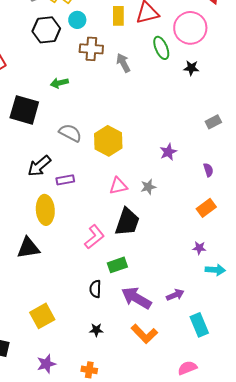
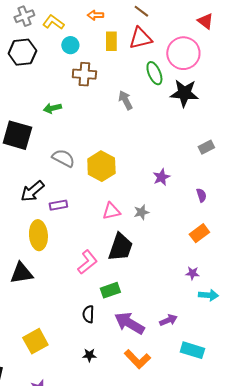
black hexagon: (46, 30) -> (22, 52), moved
gray arrow: (123, 63) -> (125, 100), moved
black star: (191, 68) -> (184, 93), size x1.8
cyan rectangle: (199, 325) -> (192, 350), turned -50

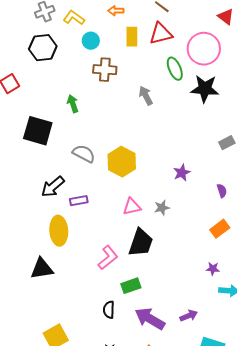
green arrow: (52, 108) -> (73, 104), turned 84

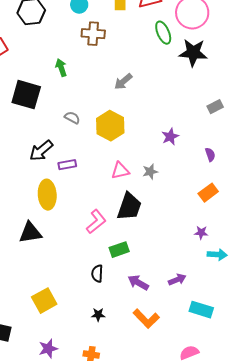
gray arrow: (146, 96) -> (123, 82), moved, turned -102
gray semicircle: (84, 154) -> (72, 118), size x0.7
purple arrow: (150, 319) -> (138, 283), size x0.7

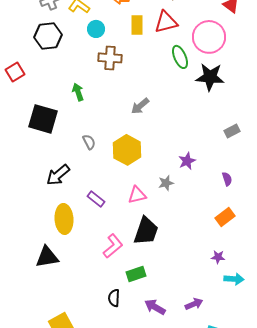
gray semicircle: (72, 118) -> (89, 142), turned 35
purple rectangle: (67, 165) -> (96, 199), moved, turned 48
gray star: (150, 172) -> (166, 183), moved

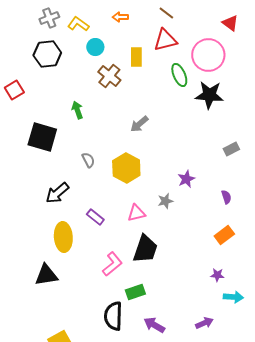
yellow rectangle: (137, 25) -> (136, 57), moved
brown cross: (110, 58) -> (109, 76), turned 35
black semicircle: (114, 298) -> (113, 316), size x1.6
purple arrow: (194, 304) -> (204, 323), moved

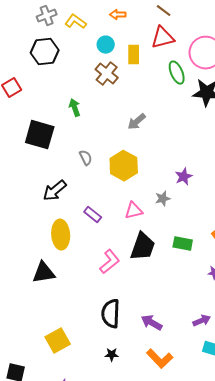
cyan circle: (95, 47) -> (106, 45), moved
green rectangle: (135, 292) -> (183, 244), moved, turned 30

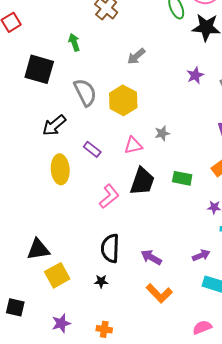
gray semicircle: (86, 158) -> (85, 92), size x1.8
purple star: (184, 177) -> (195, 75), moved
black triangle: (44, 273) -> (38, 249), moved
black star: (112, 355) -> (101, 281), moved

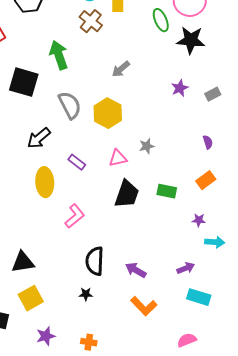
green arrow: (74, 42) -> (59, 55), size x1.6
pink L-shape: (109, 196) -> (75, 216), moved
yellow square: (57, 275) -> (31, 298), moved

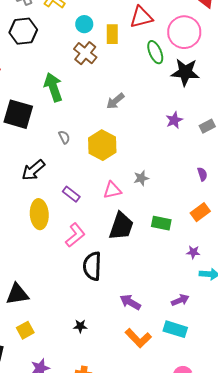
gray semicircle: (70, 105) -> (64, 137), size x0.5
pink L-shape: (75, 216) -> (75, 235), moved
black semicircle: (95, 261) -> (92, 266), moved
cyan rectangle: (199, 297) -> (175, 329), moved
yellow square: (31, 298) -> (25, 330), size x0.7

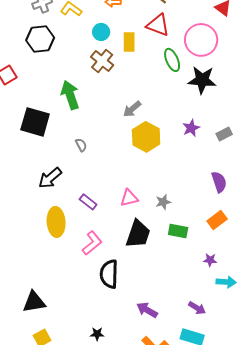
red triangle: (141, 17) -> (158, 25), turned 35
yellow hexagon: (102, 145) -> (146, 137), moved
purple semicircle: (202, 174) -> (219, 182), size x1.5
gray star: (141, 178) -> (163, 202), moved
purple arrow: (180, 300) -> (197, 308), turned 54

